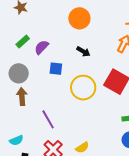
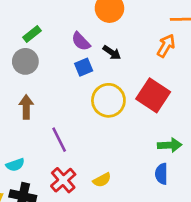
purple semicircle: (42, 47) -> (81, 41), moved, turned -91
blue square: (56, 69) -> (84, 67), moved, turned -32
gray circle: (19, 73) -> (25, 61), moved

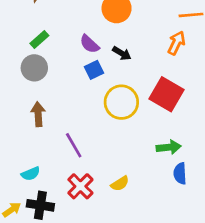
green arrow: (170, 145) -> (169, 147), moved

